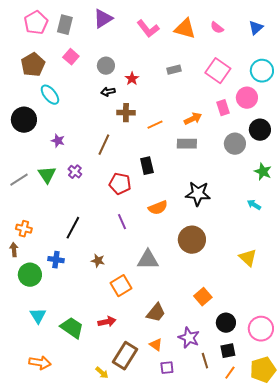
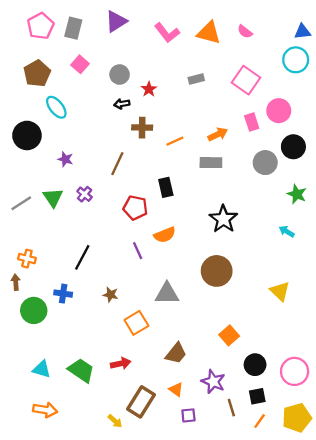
blue triangle: (256, 28) -> (302, 32), moved, turned 35
cyan circle: (262, 71) -> (296, 60), moved
black star: (198, 194) -> (223, 219), turned 30
orange semicircle: (158, 208) -> (165, 235), moved
cyan triangle: (38, 316) -> (42, 369), moved, turned -42

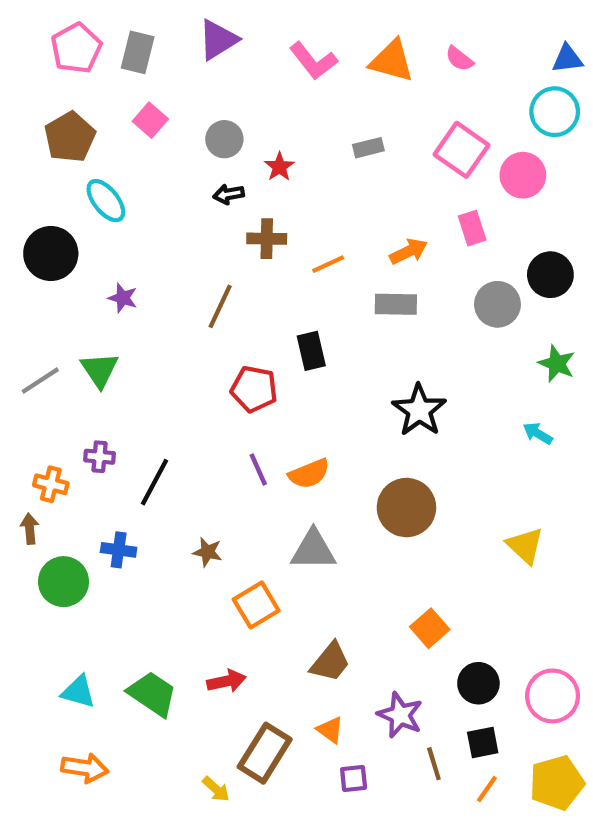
pink circle: (279, 111) -> (523, 175), moved
purple cross: (85, 194) -> (100, 457), moved, turned -35
orange semicircle: (165, 235) -> (309, 474), moved

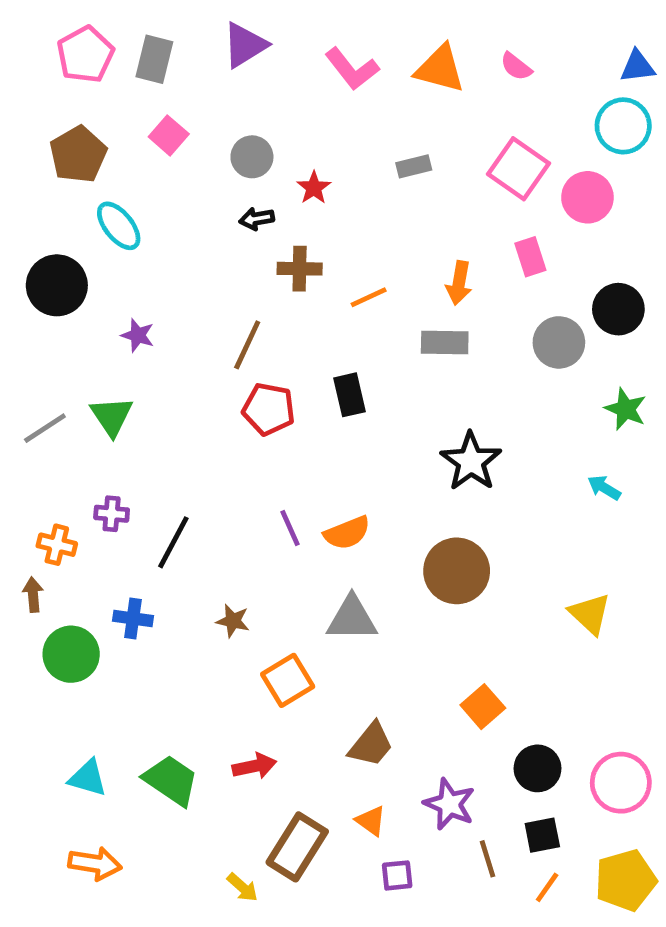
orange arrow: (409, 251) -> (459, 283), turned 126
red pentagon: (254, 389) -> (269, 409), moved

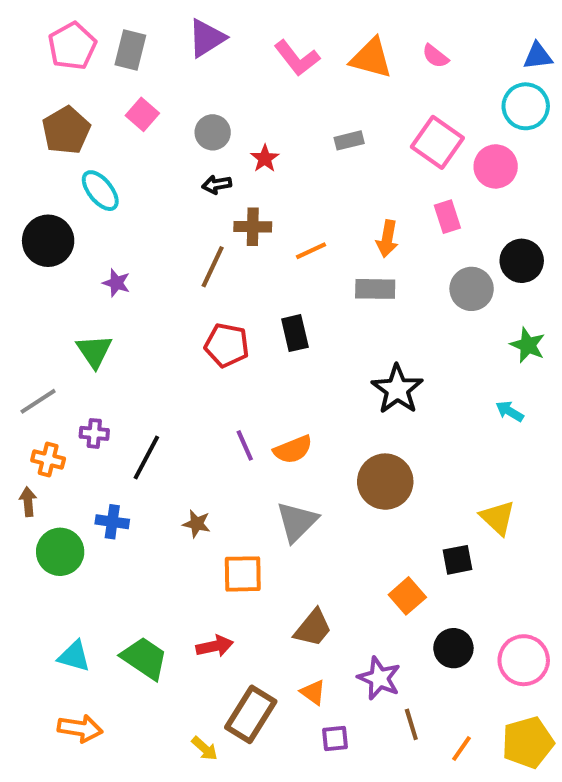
brown line: (247, 345) -> (213, 267), moved
gray line: (45, 428) -> (38, 401), moved
gray triangle: (352, 618) -> (297, 522), turned -45
orange square: (288, 680) -> (243, 574), turned 30
black square: (542, 835) -> (457, 560), moved

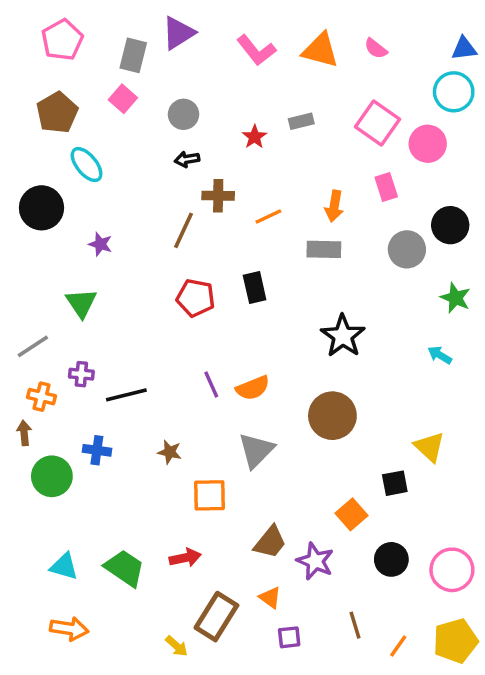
gray rectangle: (130, 50) -> (133, 55), moved
red star: (265, 158) -> (255, 137), moved
black line: (146, 457) -> (126, 395), turned 48
purple star: (379, 678) -> (315, 561), moved

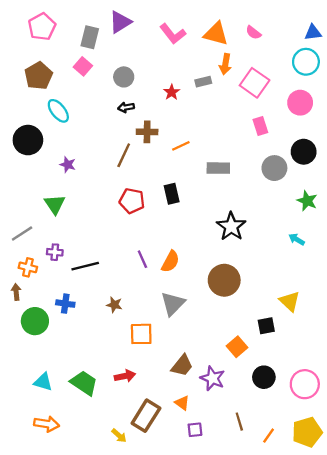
pink circle: (428, 144) -> (300, 103), moved
orange arrow: (334, 206) -> (225, 64), moved
orange semicircle: (253, 388) -> (170, 262), turned -40

